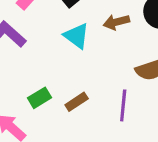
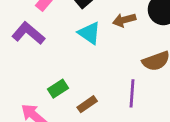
brown rectangle: (77, 102) -> (87, 104), moved

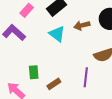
green rectangle: (58, 89) -> (34, 72), turned -64

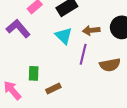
purple line: (86, 77) -> (83, 54), moved

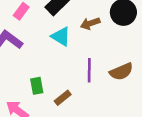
purple line: (83, 54) -> (89, 70), moved
brown semicircle: (110, 65) -> (121, 72), moved

